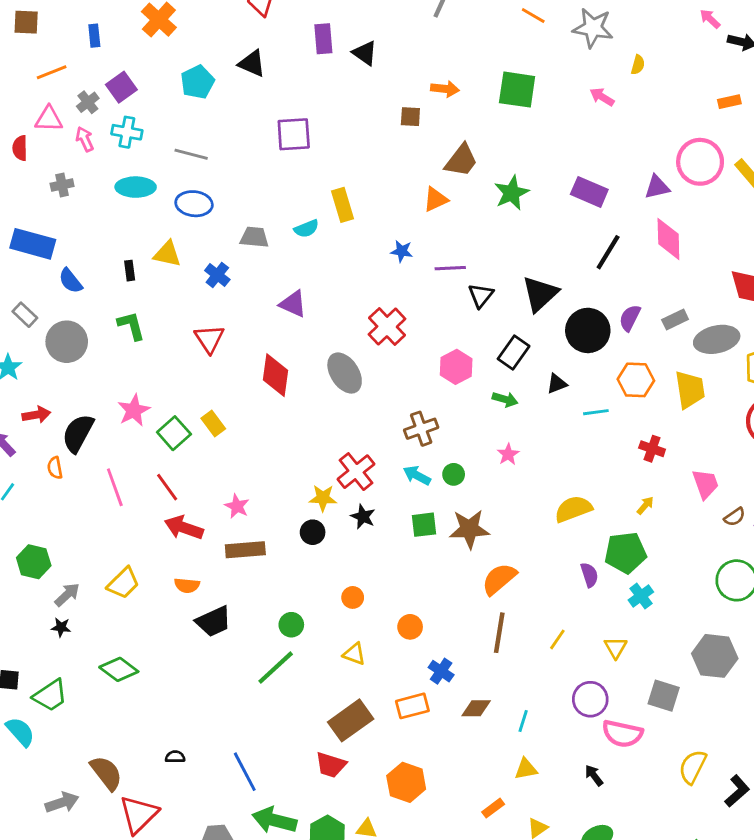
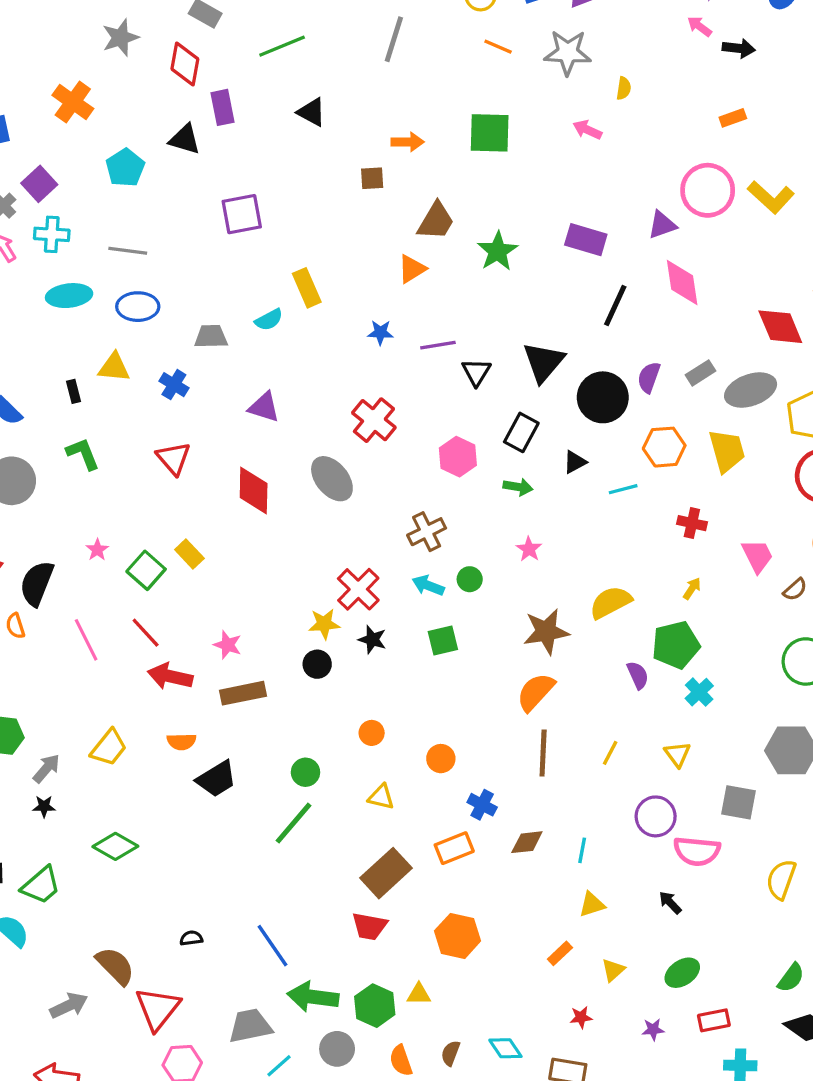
purple rectangle: (323, 39) -> (222, 107), moved
pink star: (134, 410) -> (97, 550), size x0.6
brown star: (469, 529) -> (546, 632), moved

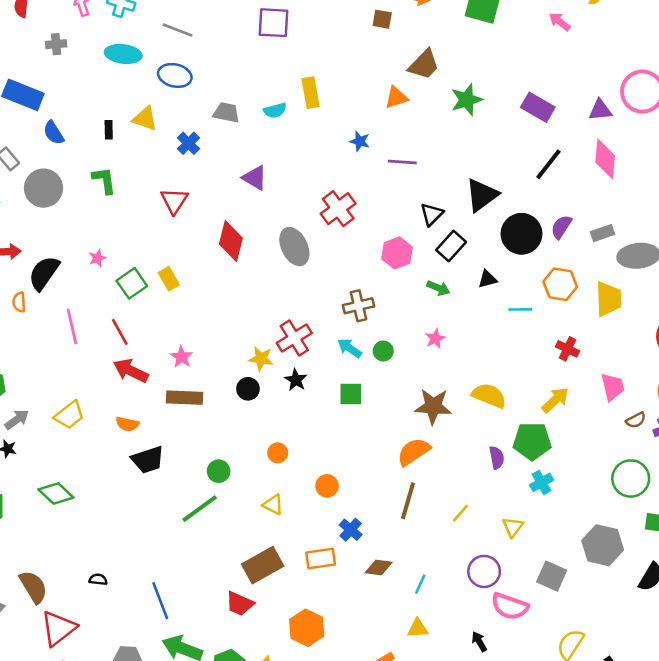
black triangle: (476, 372) -> (432, 214), moved
yellow arrow: (692, 589) -> (555, 400), size x1.6
yellow semicircle: (611, 602) -> (489, 396), turned 36

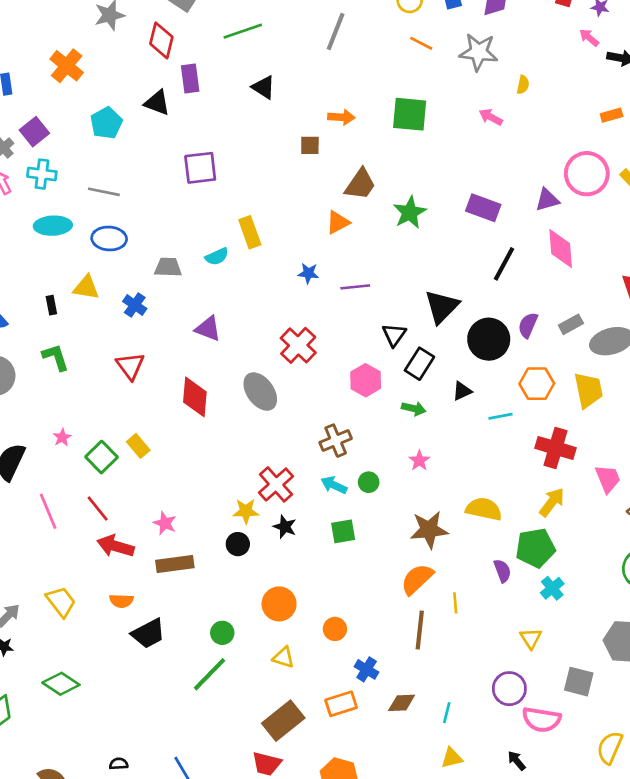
red cross: (568, 349) -> (556, 448), size x1.6
yellow trapezoid: (69, 415) -> (61, 602), turned -80
orange circle: (278, 453) -> (279, 604), size x1.6
yellow line: (460, 513) -> (455, 603), moved, turned -36

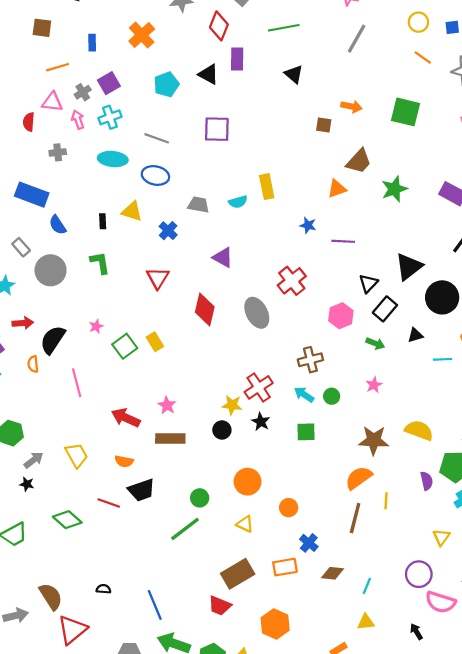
purple square: (200, 168) -> (217, 129), moved
cyan cross: (42, 174) -> (110, 117), turned -35
red line: (98, 509) -> (109, 503), moved, turned -40

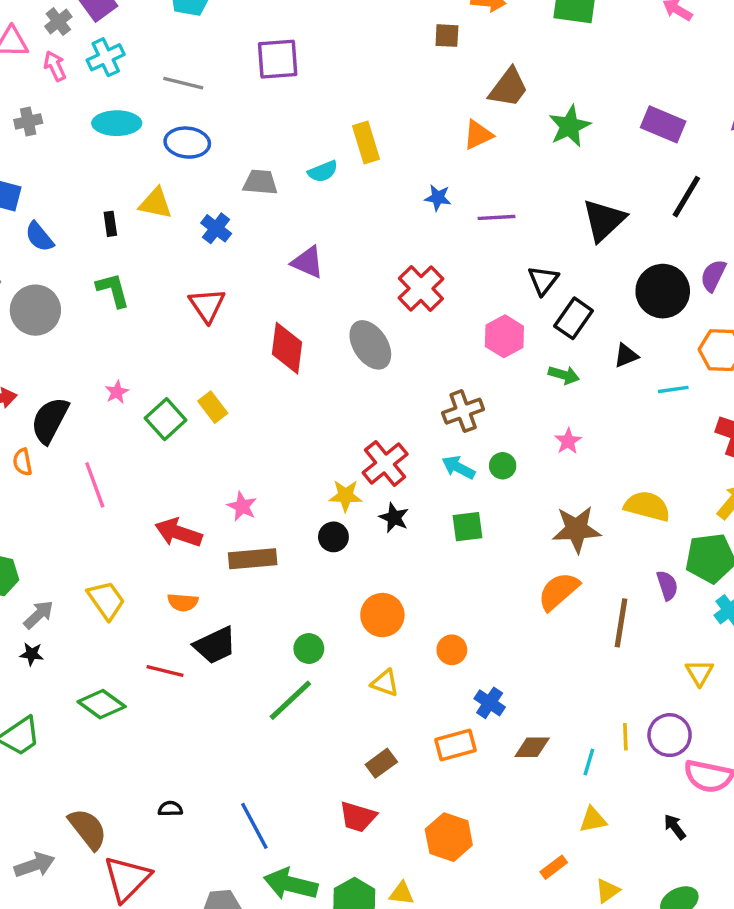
black triangle: (409, 267) -> (604, 220), moved
yellow line: (386, 501) -> (625, 737), moved
brown line: (355, 518) -> (621, 623), moved
brown rectangle: (238, 574) -> (381, 763), size x0.6

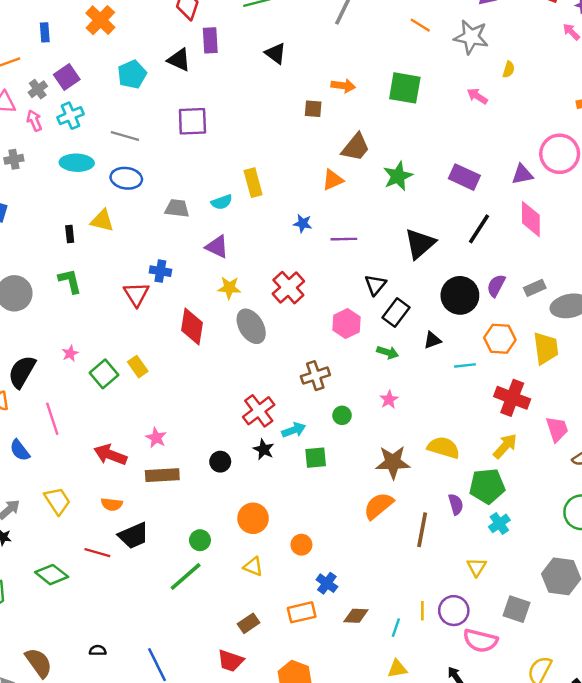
blue cross: (216, 228) -> (160, 271), moved, turned -30
blue semicircle: (39, 237) -> (20, 450), moved
purple triangle: (308, 262) -> (217, 247), moved
cyan arrow: (458, 467) -> (294, 430), moved, turned 130
yellow star: (345, 496) -> (229, 288), moved

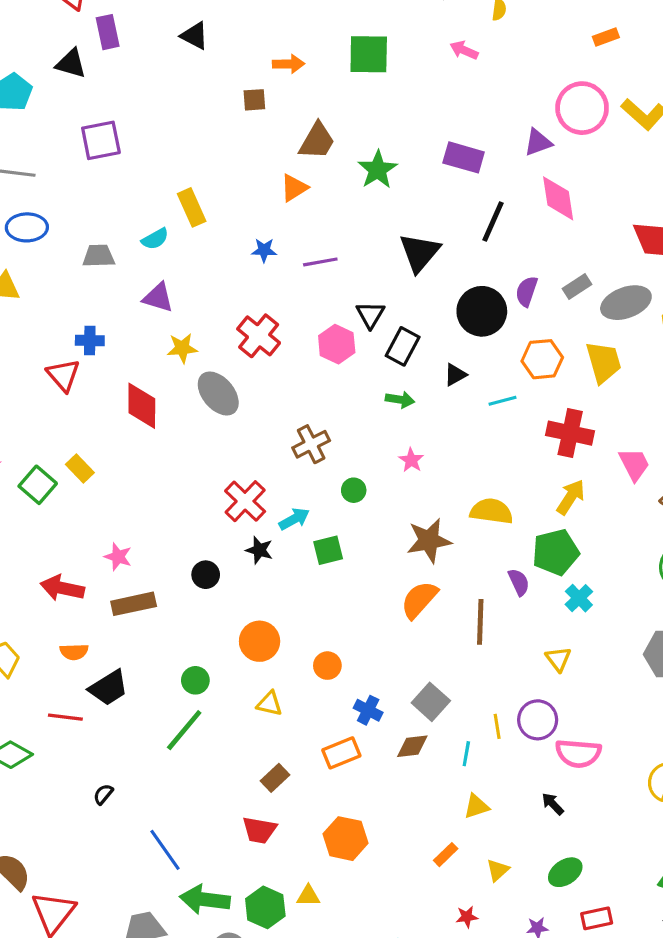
pink hexagon: (347, 324) -> (337, 344), moved
gray square: (517, 609) -> (431, 702), moved, turned 32
black semicircle: (98, 650) -> (103, 794), moved, turned -42

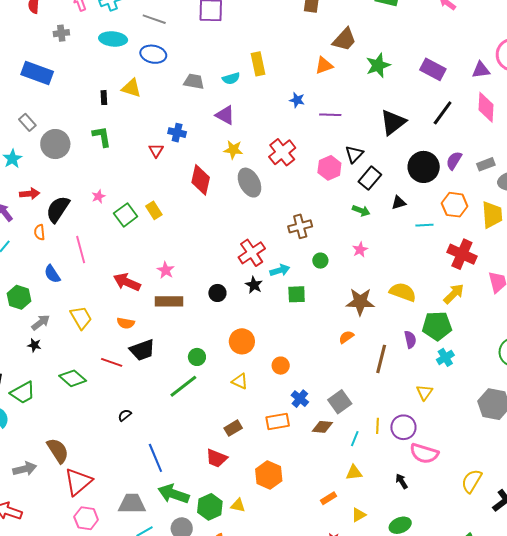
red triangle: (63, 375) -> (156, 150), size x0.7
orange semicircle: (419, 600) -> (346, 337), size x0.6

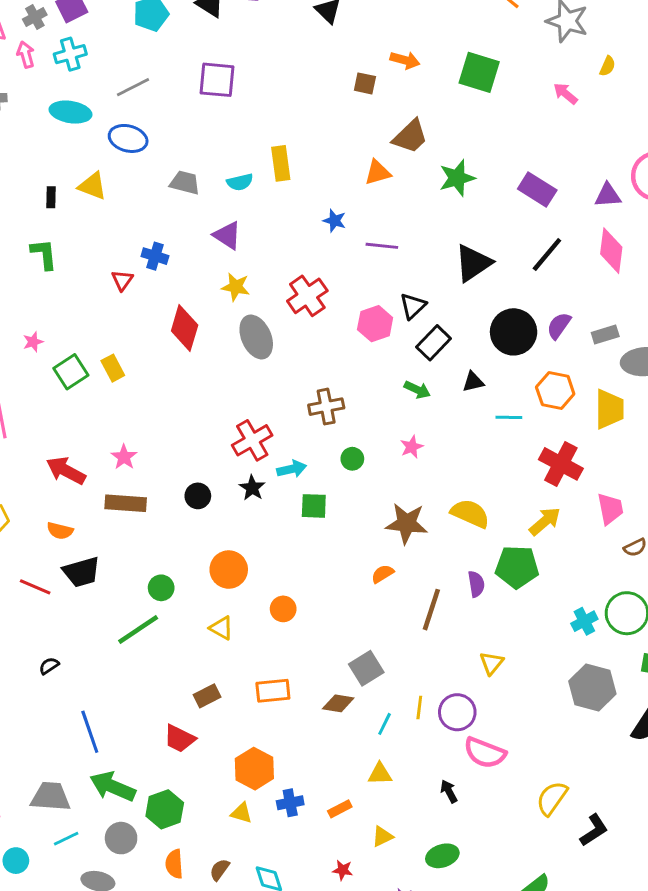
gray line: (154, 19) -> (133, 87), turned -50
cyan cross: (445, 357) -> (584, 621), moved
blue cross: (300, 399) -> (290, 803), moved, turned 36
yellow triangle: (238, 505) -> (241, 813), moved

